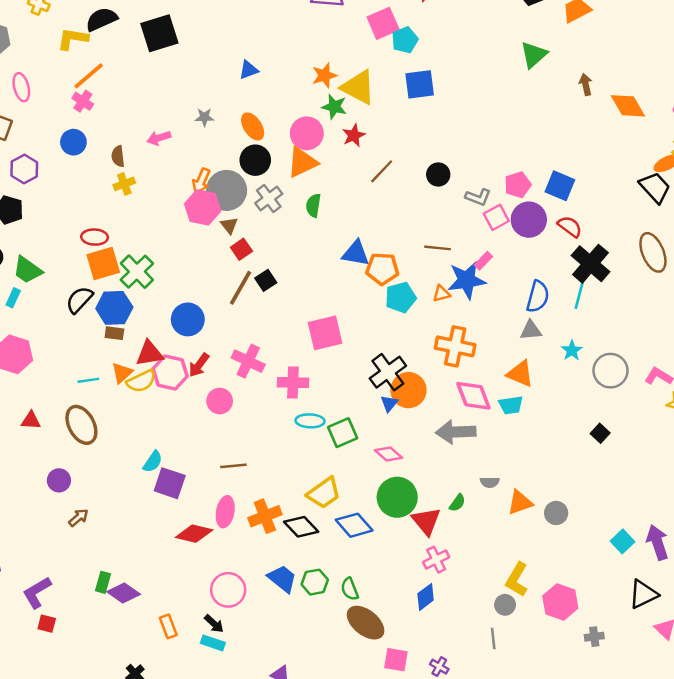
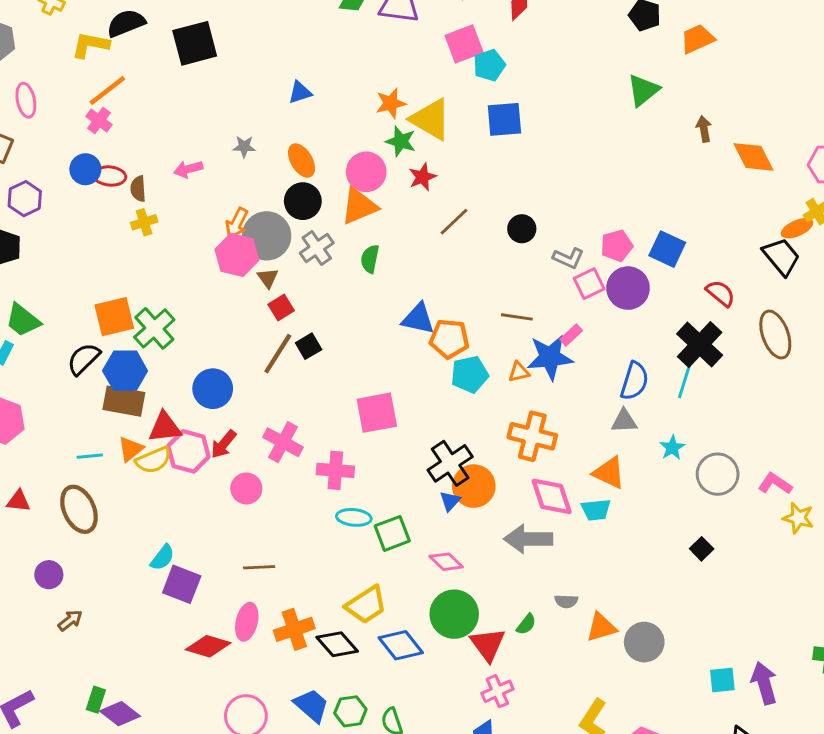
red semicircle: (570, 227) -> (720, 293), moved
red ellipse: (95, 237) -> (110, 176), moved
brown rectangle: (114, 333) -> (124, 401), size x1.8
gray circle: (556, 513) -> (644, 642), size x1.4
cyan square: (622, 541) -> (722, 680), turned 35

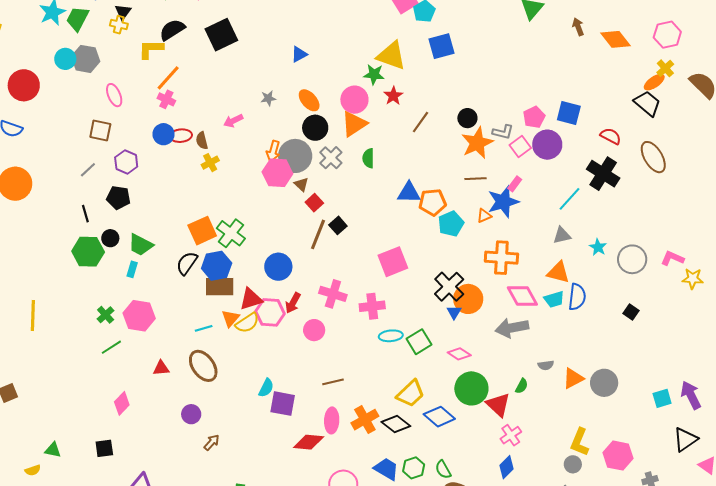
orange star: (391, 103) -> (477, 143), moved, size x1.5
cyan line: (685, 379) -> (570, 199), moved, turned 36
blue semicircle: (634, 381) -> (577, 297), moved

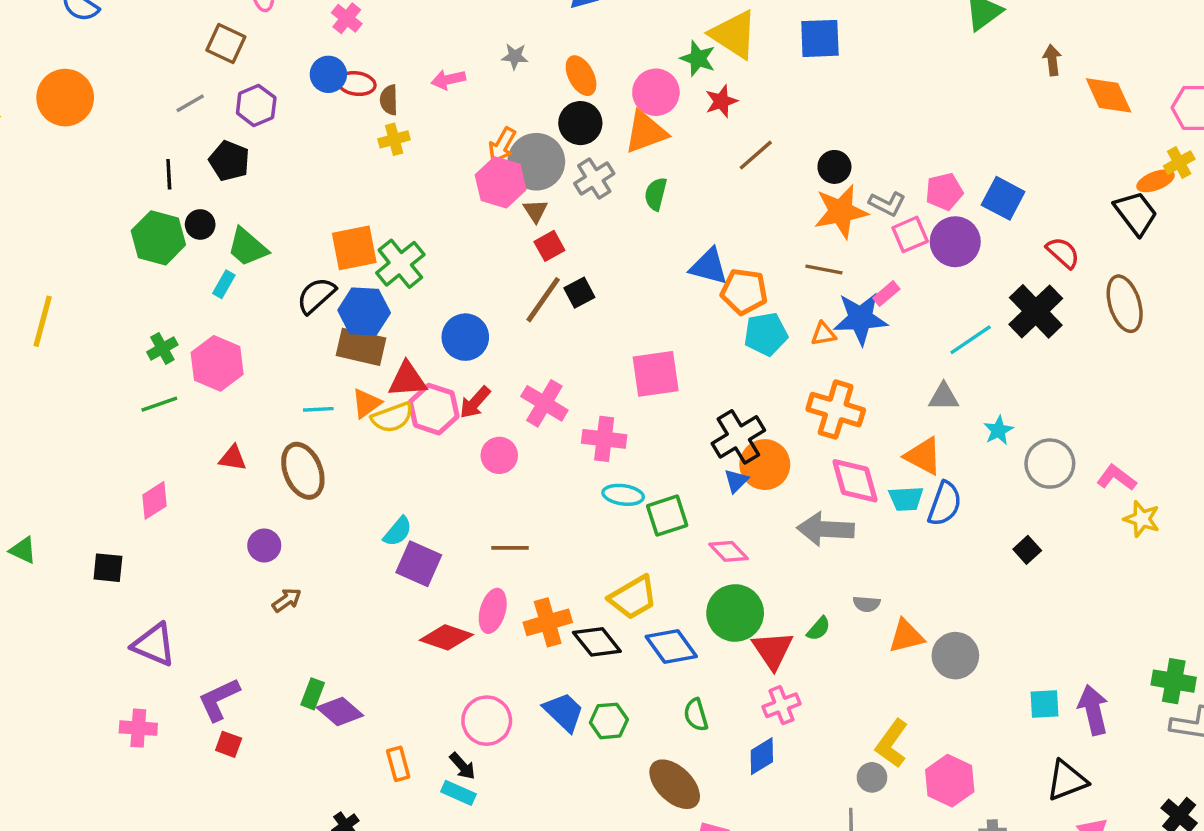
green semicircle: (443, 470) -> (696, 715), moved

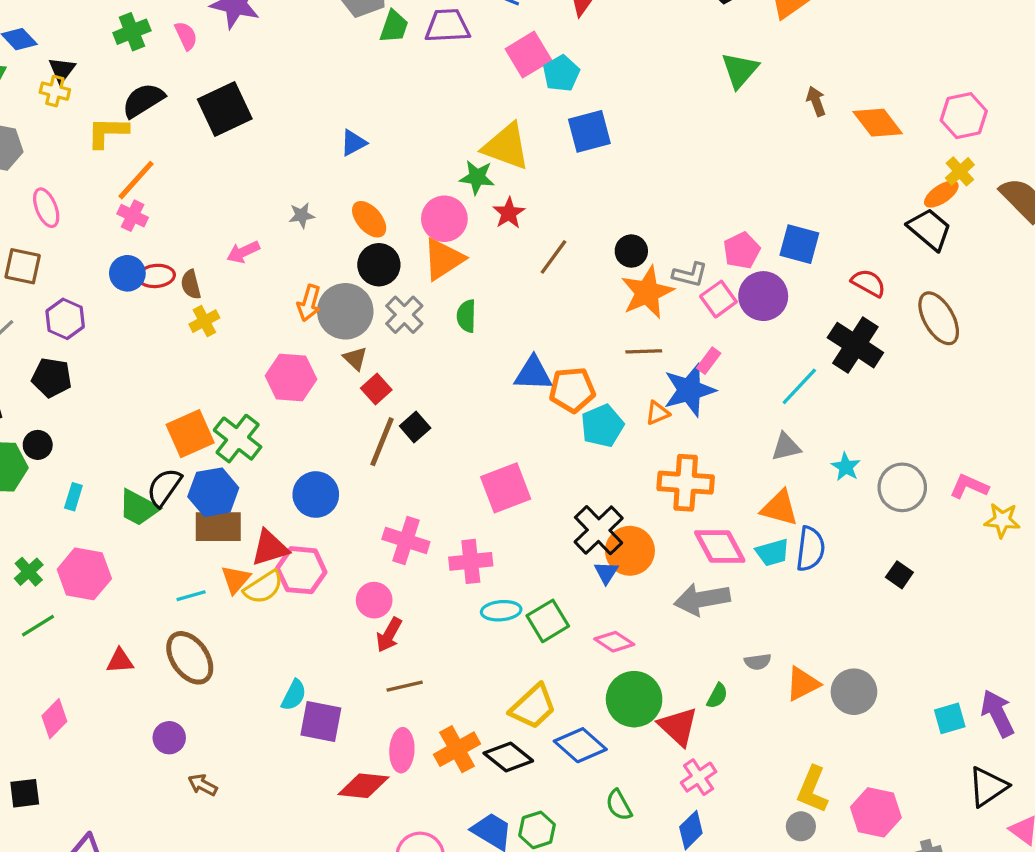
pink hexagon: (501, 182) -> (291, 378), moved
green trapezoid: (247, 247) -> (139, 508), moved
red arrow: (475, 402) -> (389, 635), moved
brown arrow: (287, 600) -> (203, 785), turned -104

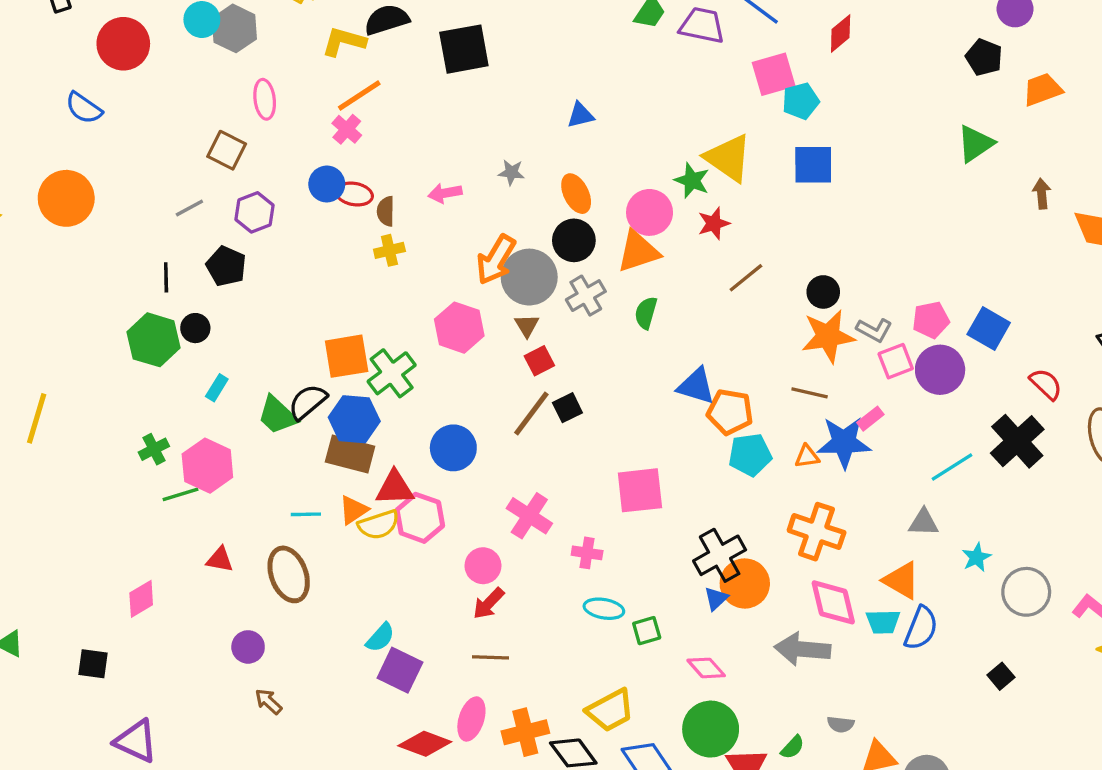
orange arrow: (309, 303) -> (496, 260), size x1.4
pink cross: (471, 561) -> (587, 553), size x0.7
green square: (548, 621) -> (647, 631), size x0.7
green line: (38, 626) -> (181, 494), moved

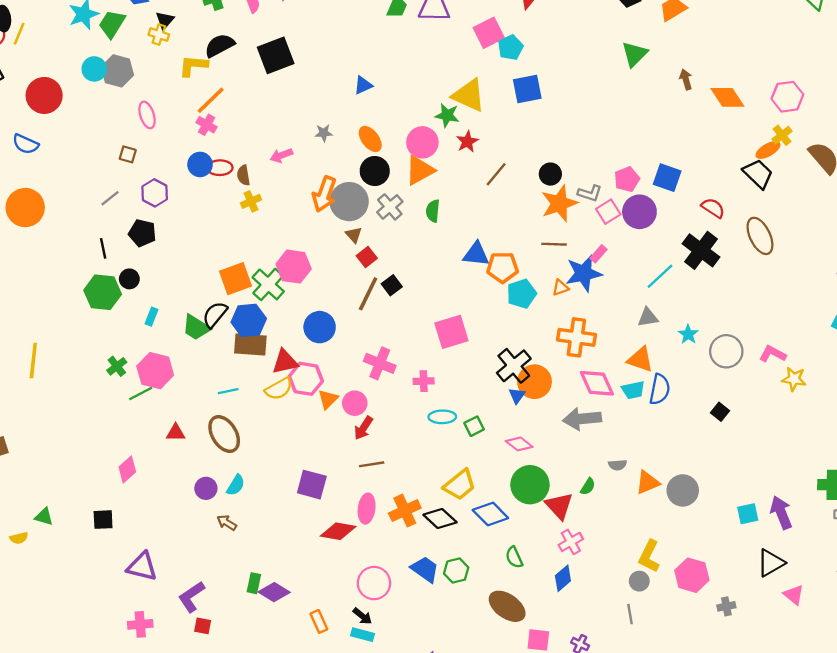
brown square: (227, 150) -> (128, 154), size x0.7
pink hexagon: (459, 328) -> (294, 267), moved
orange triangle: (353, 510) -> (328, 399), moved
cyan semicircle: (380, 638) -> (236, 485), moved

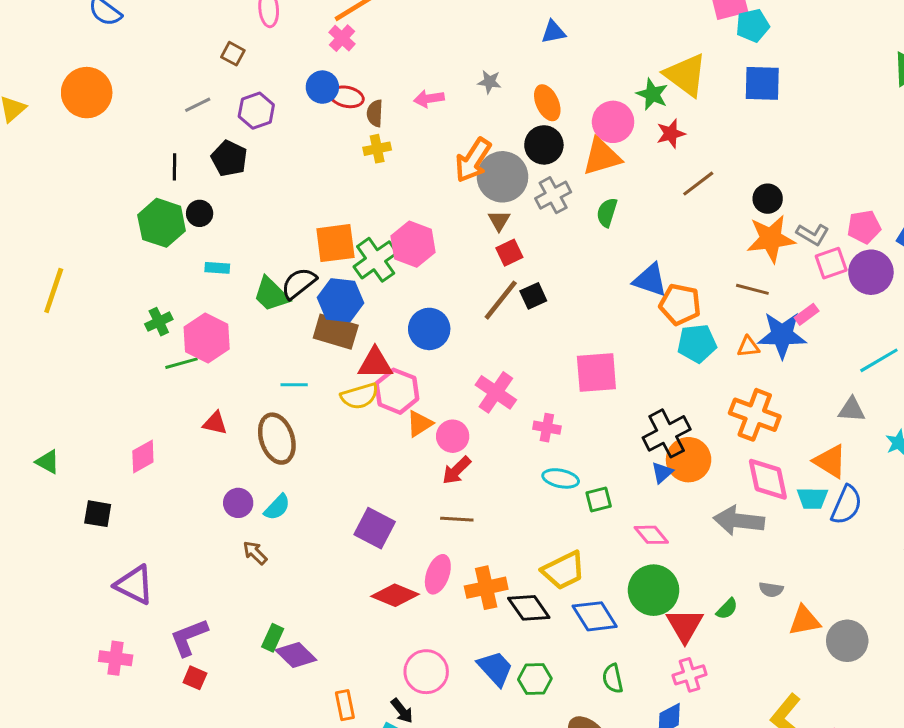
cyan rectangle: (152, 317) -> (217, 268), turned 60
green triangle: (44, 517) -> (48, 462), moved

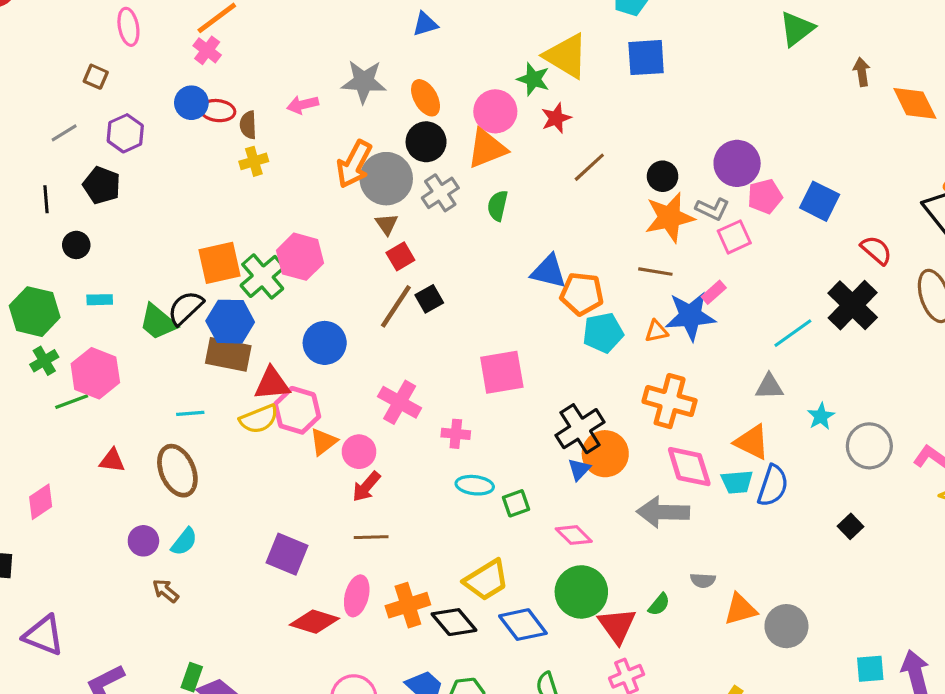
gray star: (489, 82) -> (364, 82), size x1.8
green hexagon: (162, 223) -> (35, 312), moved
purple circle: (871, 272) -> (737, 163), moved

